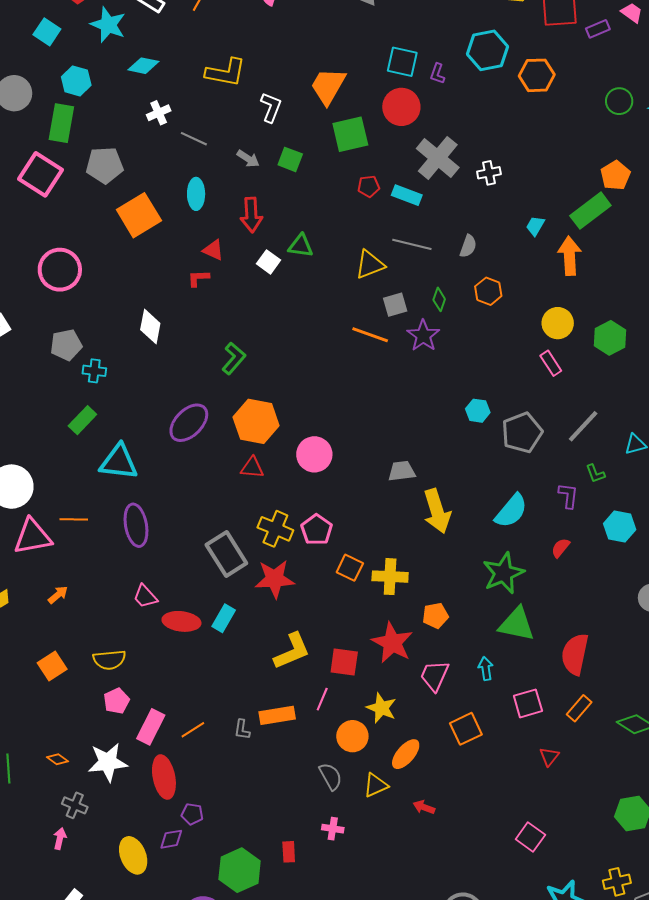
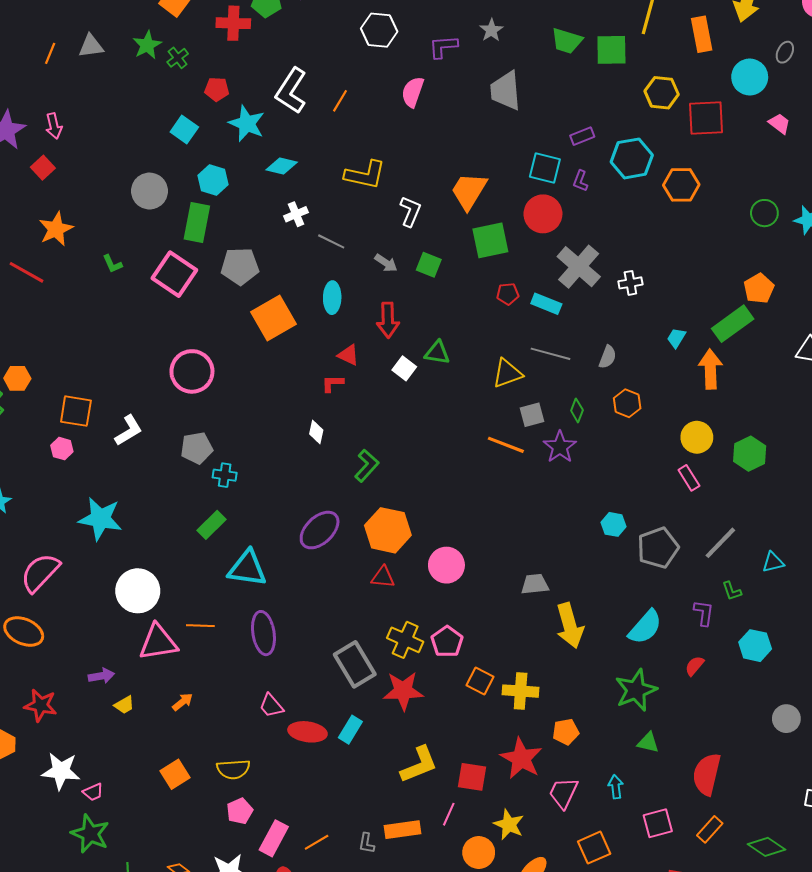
purple rectangle: (598, 29) -> (582, 136), moved
white diamond: (150, 327) -> (316, 432), moved, size x0.7
green triangle: (517, 624) -> (648, 742), size x0.6

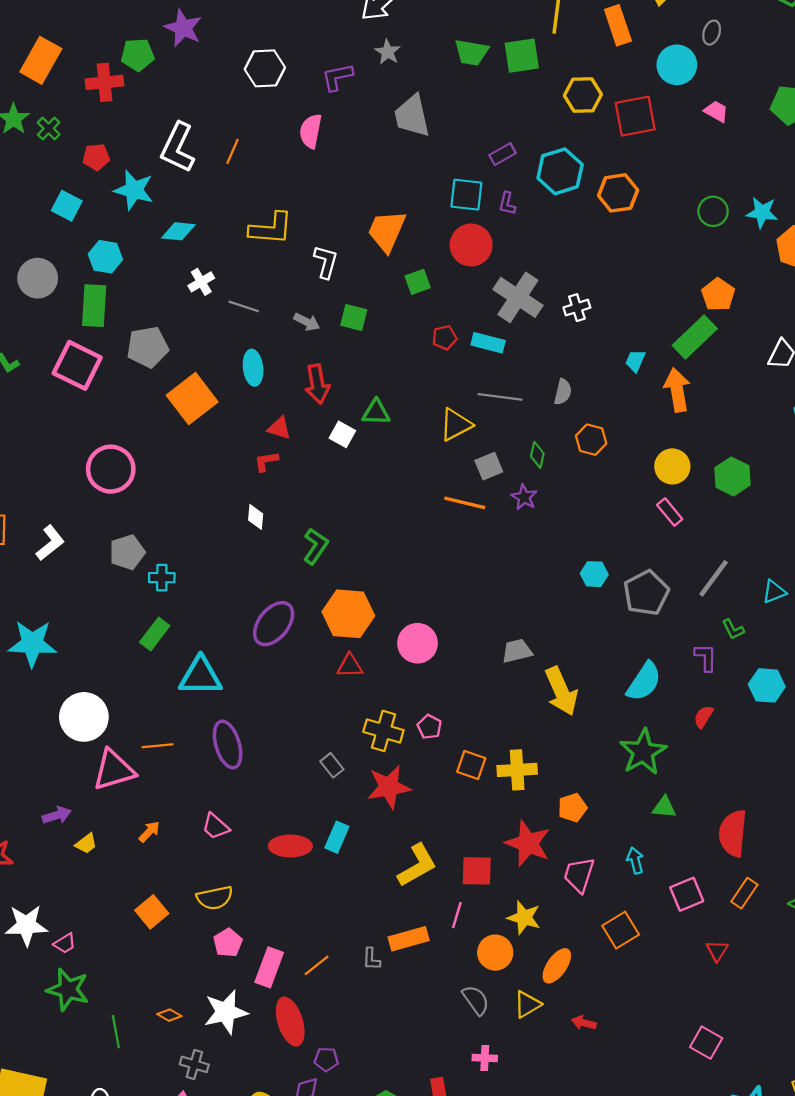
green square: (490, 240) -> (418, 282), size x0.6
purple star: (560, 447) -> (524, 497), size x0.7
pink pentagon: (447, 642) -> (429, 727), size x0.7
gray rectangle: (355, 664) -> (332, 765), size x0.5
pink trapezoid: (271, 706) -> (216, 826), moved

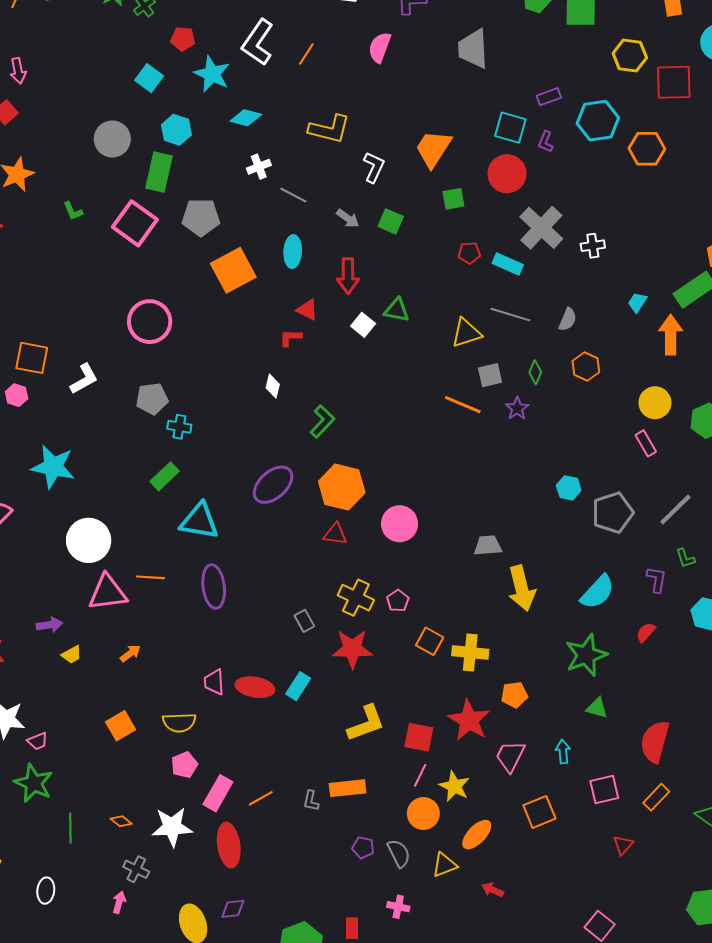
pink trapezoid: (216, 826) -> (214, 682), moved, turned 36
pink line: (457, 915) -> (420, 775), moved
purple pentagon: (326, 1059) -> (363, 848), moved

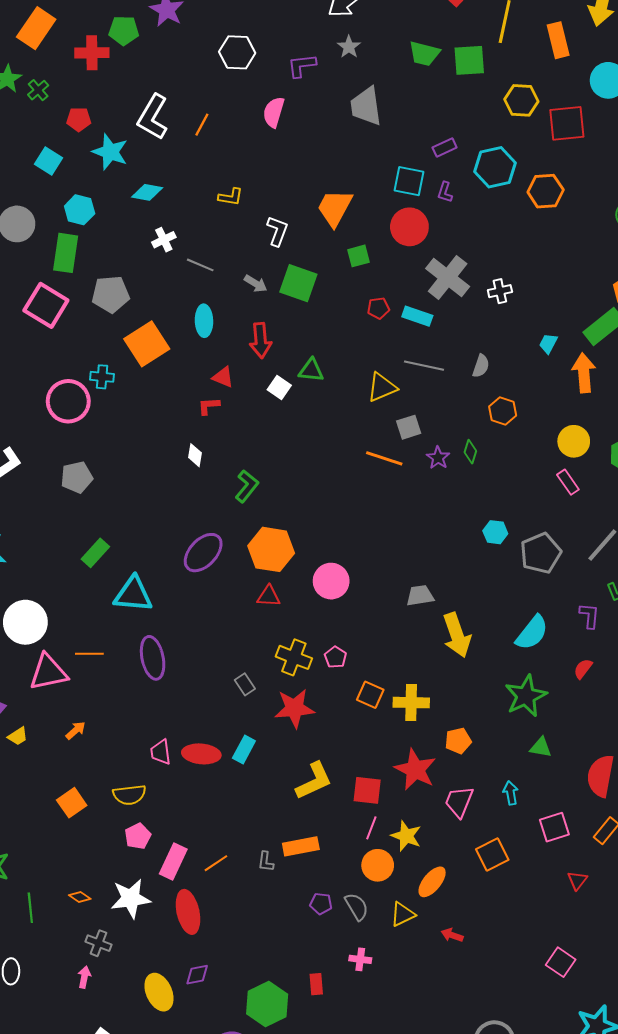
yellow L-shape: (329, 129) -> (231, 197), size x0.6
green square: (391, 221) -> (298, 283), size x1.5
green diamond: (535, 372) -> (470, 452), moved
cyan cross: (179, 427) -> (102, 377), moved

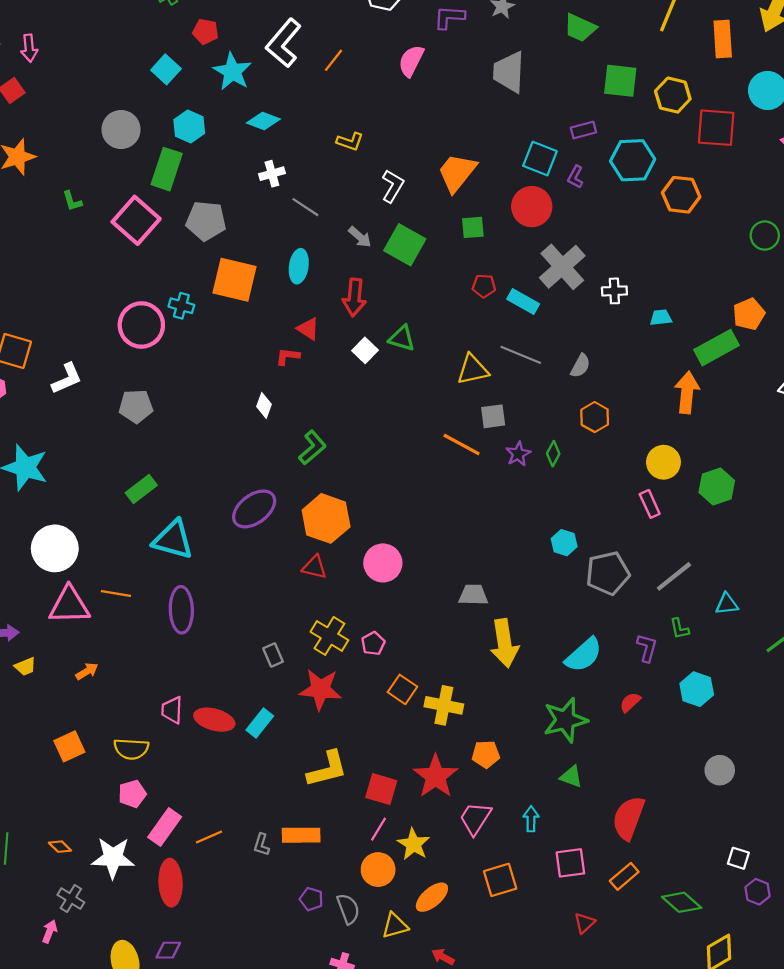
green square: (469, 60) -> (620, 81), moved
cyan trapezoid: (548, 343) -> (661, 317), moved, turned 45
orange square: (147, 344) -> (234, 280), turned 36

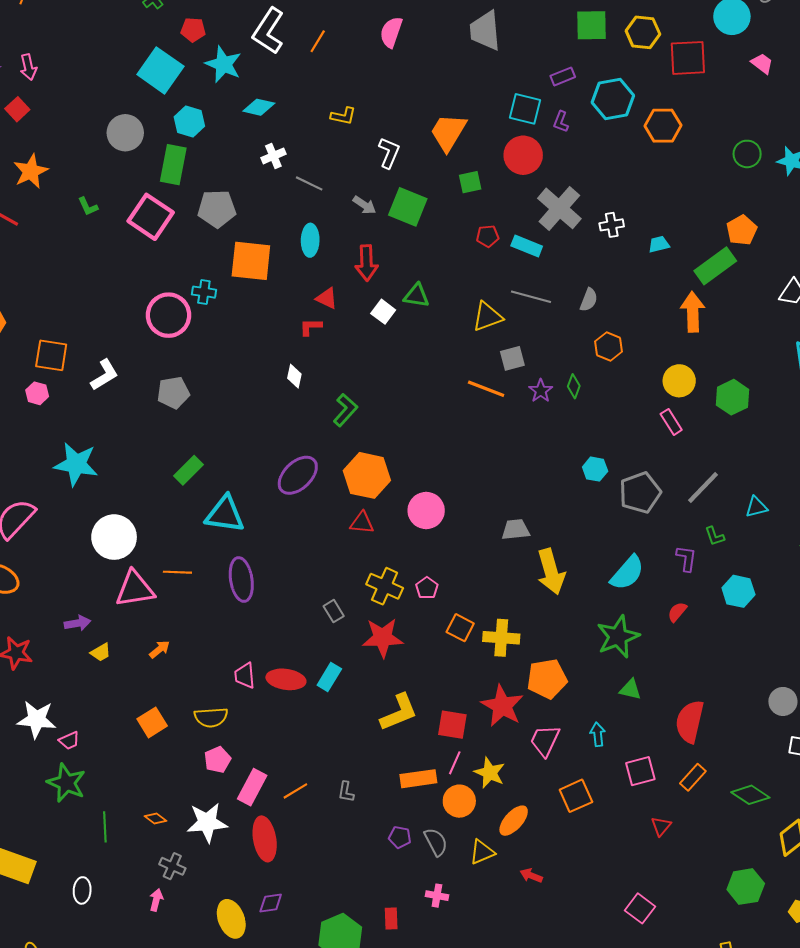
cyan square: (166, 69) -> (160, 70), size x1.6
orange pentagon: (486, 754) -> (547, 679), size x1.5
gray circle: (720, 770) -> (783, 701), moved
orange rectangle: (301, 835) -> (418, 779), moved

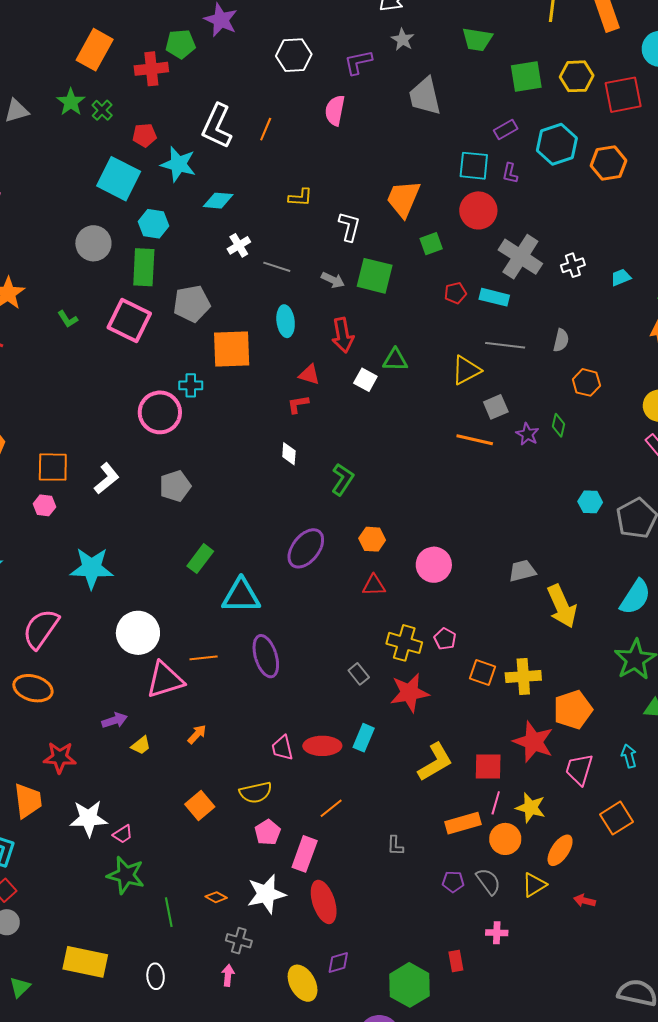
orange hexagon: (367, 475) -> (372, 539), size x0.6
orange line: (295, 791) -> (331, 808), moved

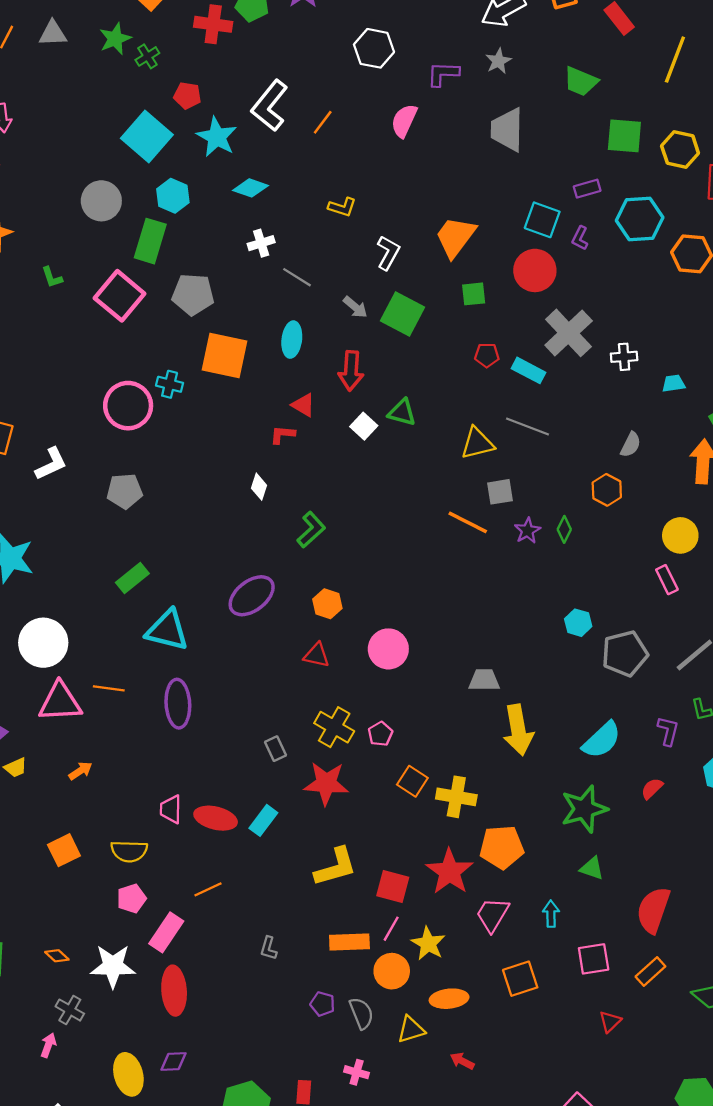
gray semicircle: (561, 340) -> (631, 445), moved
orange ellipse: (560, 850) -> (449, 999), turned 36

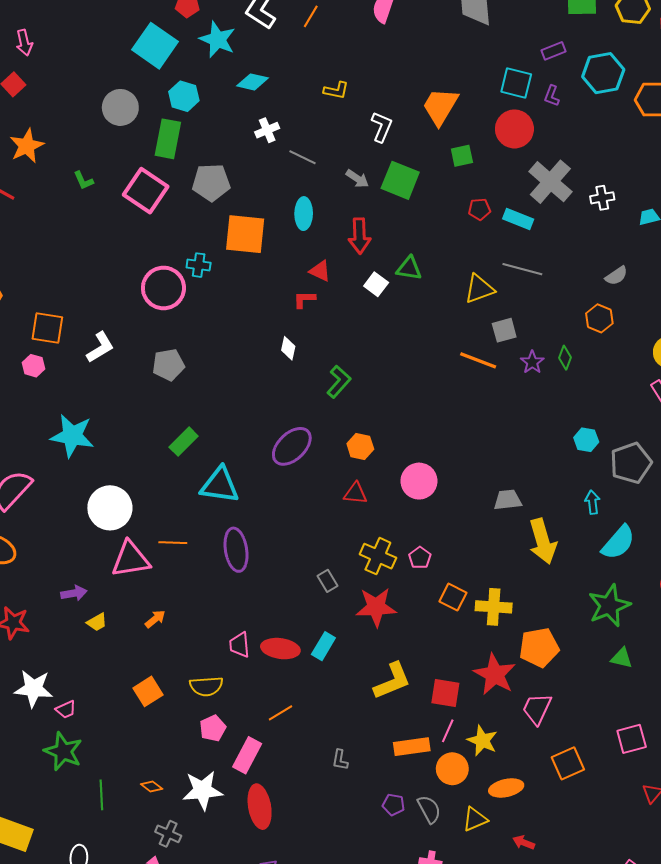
gray semicircle: (631, 445) -> (616, 276), turned 35
cyan arrow: (551, 914) -> (592, 502), moved

